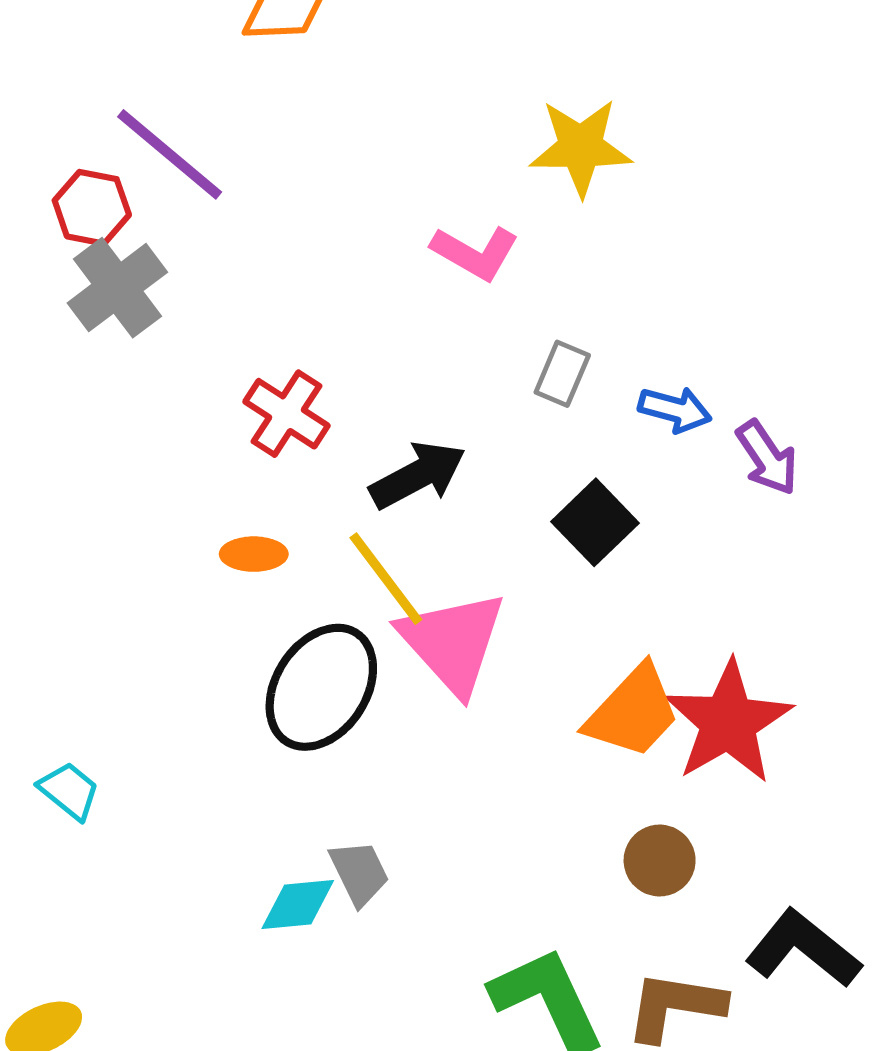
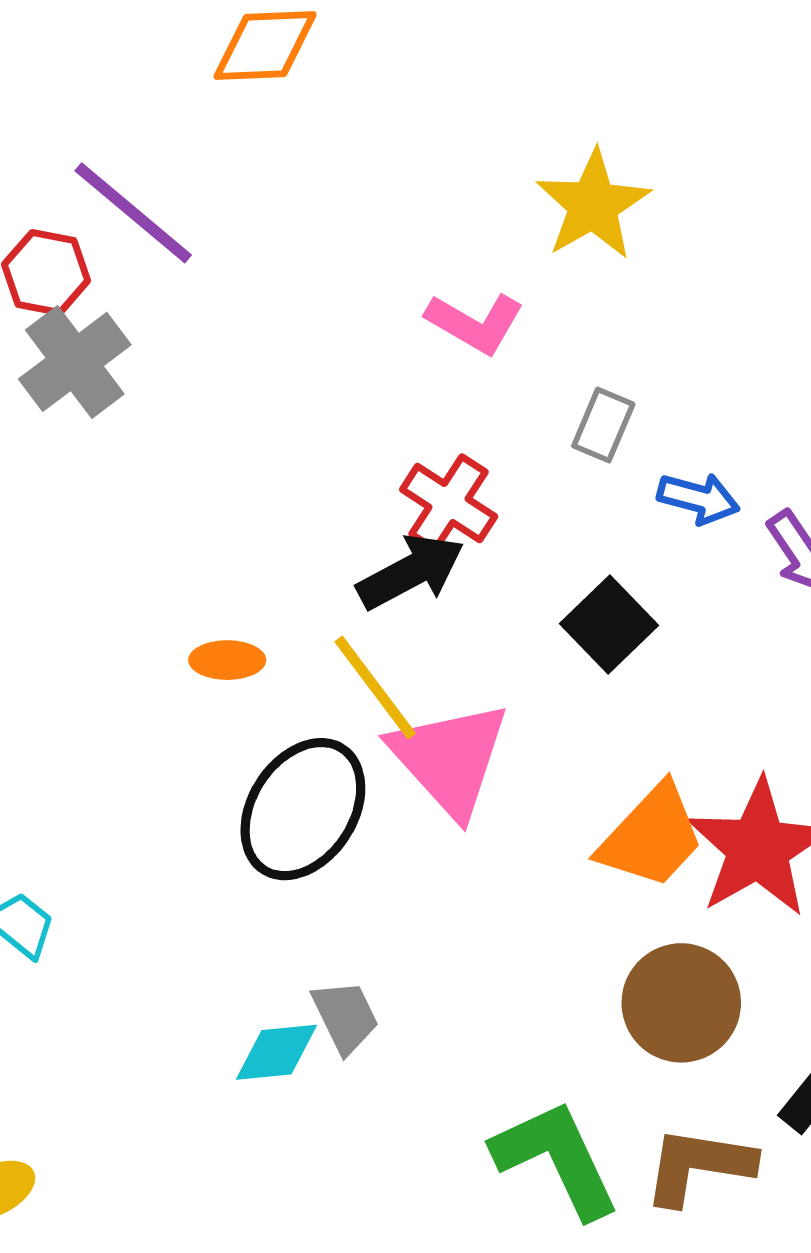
yellow star: (581, 147) -> (593, 205), turned -30
gray rectangle: (562, 374) -> (603, 425), moved
red cross: (287, 414) -> (449, 503), moved
brown circle: (660, 861) -> (681, 1003), size x1.5

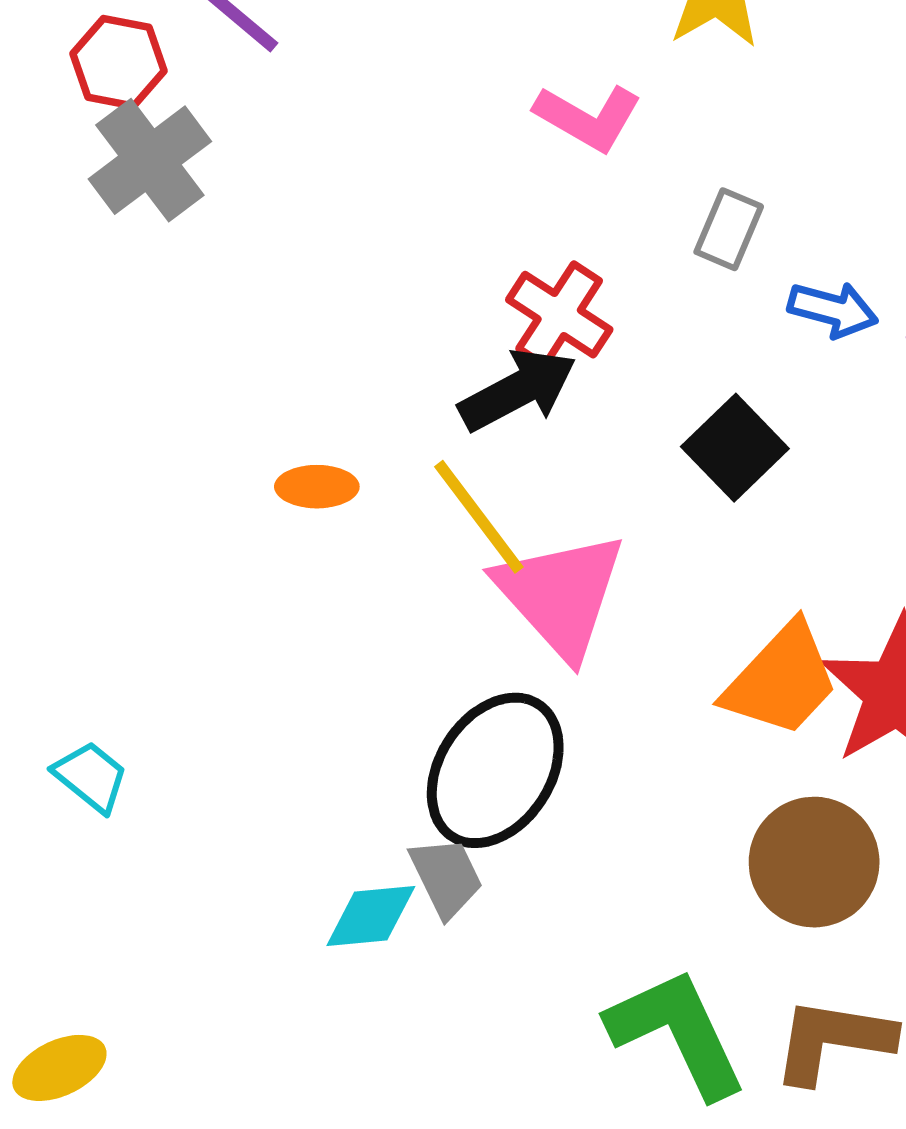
black ellipse: (303, 809) -> (495, 770), moved

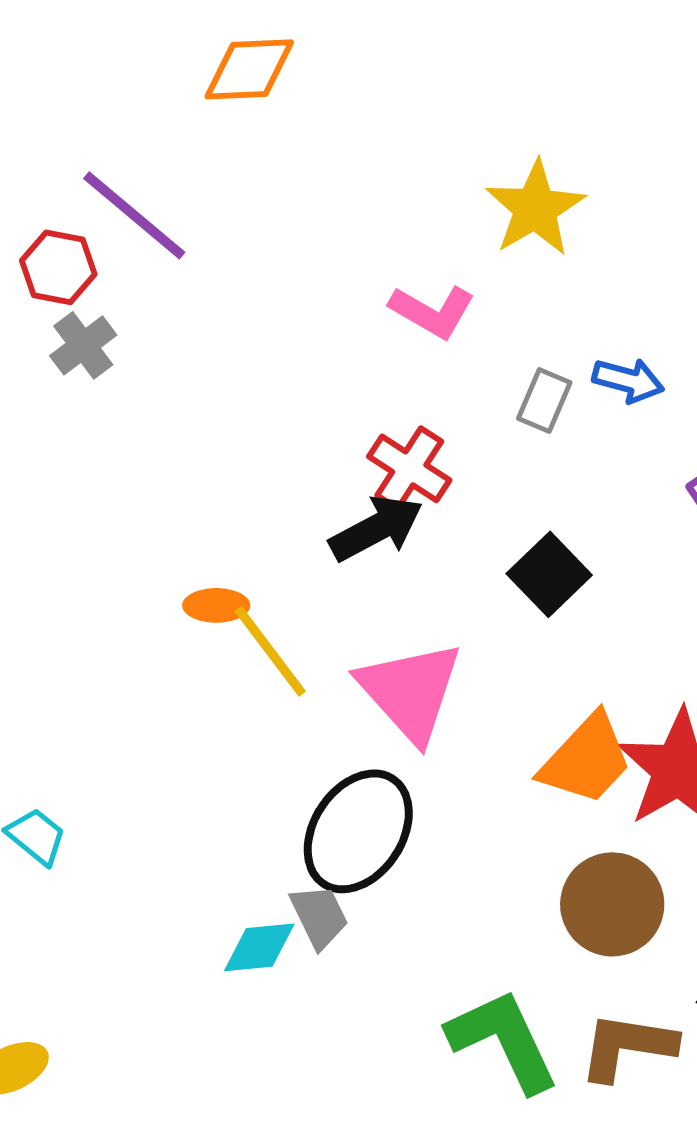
gray cross: (150, 160) -> (83, 345), size x0.7
blue arrow: (833, 310) -> (628, 380), moved
yellow line: (479, 517) -> (270, 651), moved

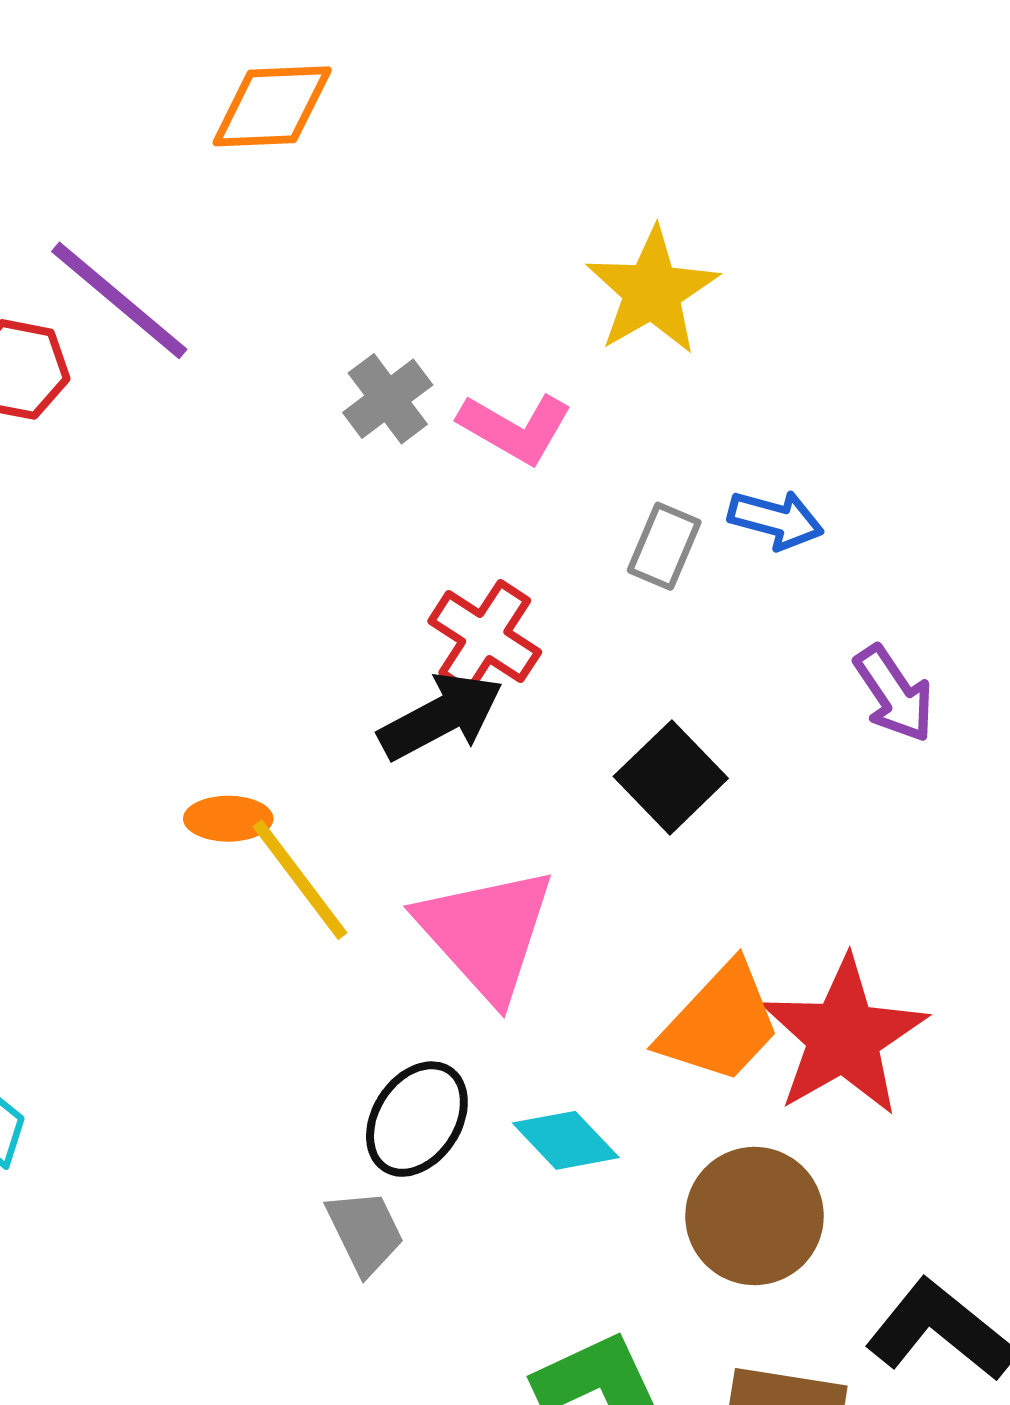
gray cross: (83, 345) -> (388, 399), moved
black ellipse: (358, 831) -> (417, 1119), size x0.7
cyan diamond: (259, 947) -> (566, 1140), moved, turned 52

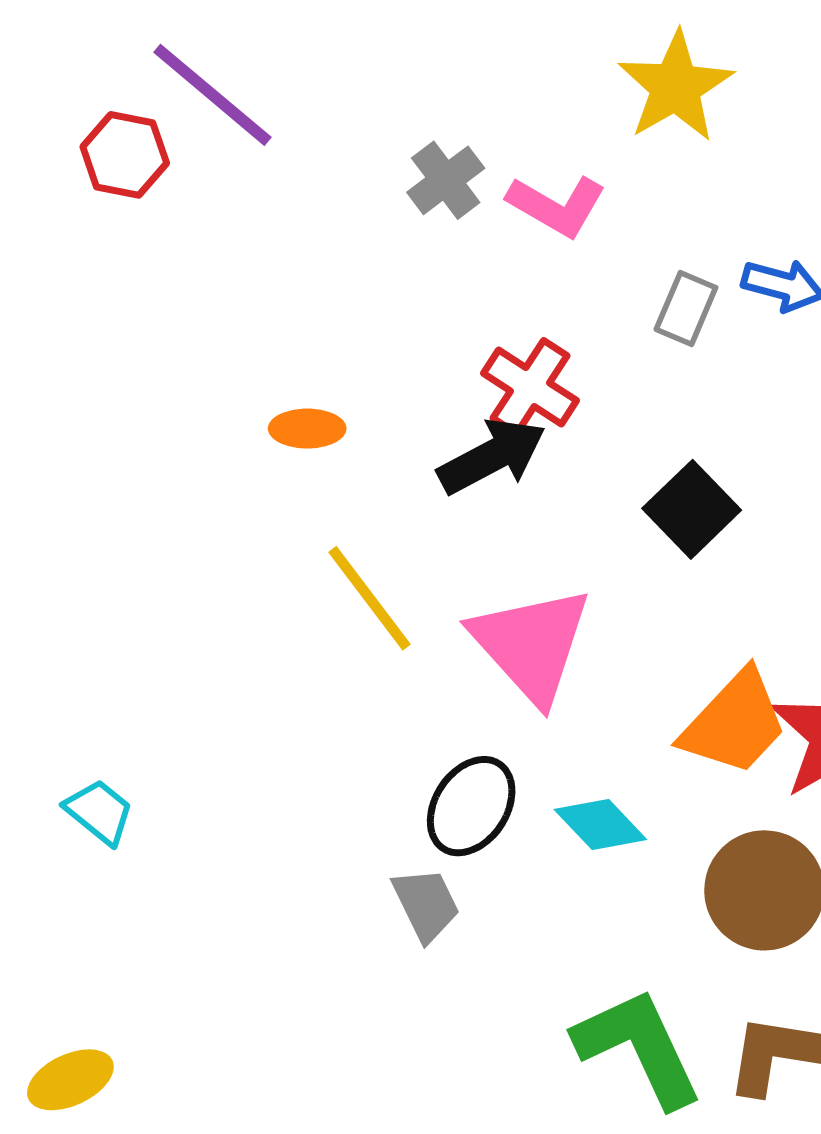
orange ellipse: (228, 819) -> (307, 429), moved

